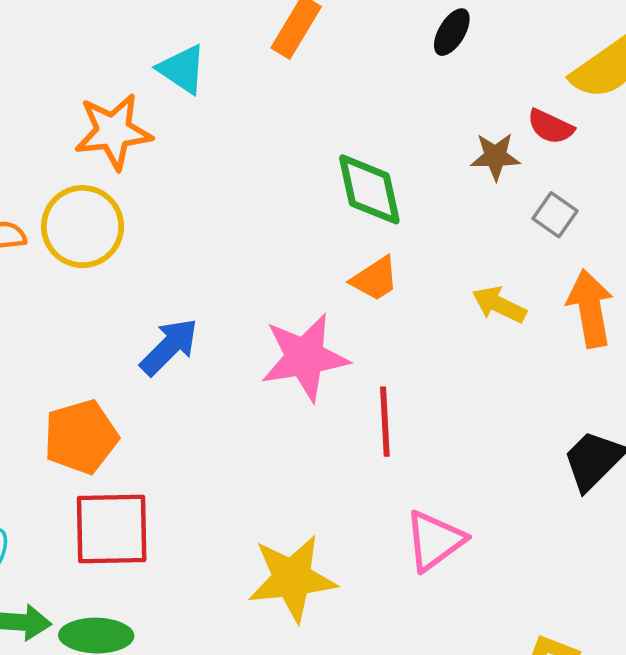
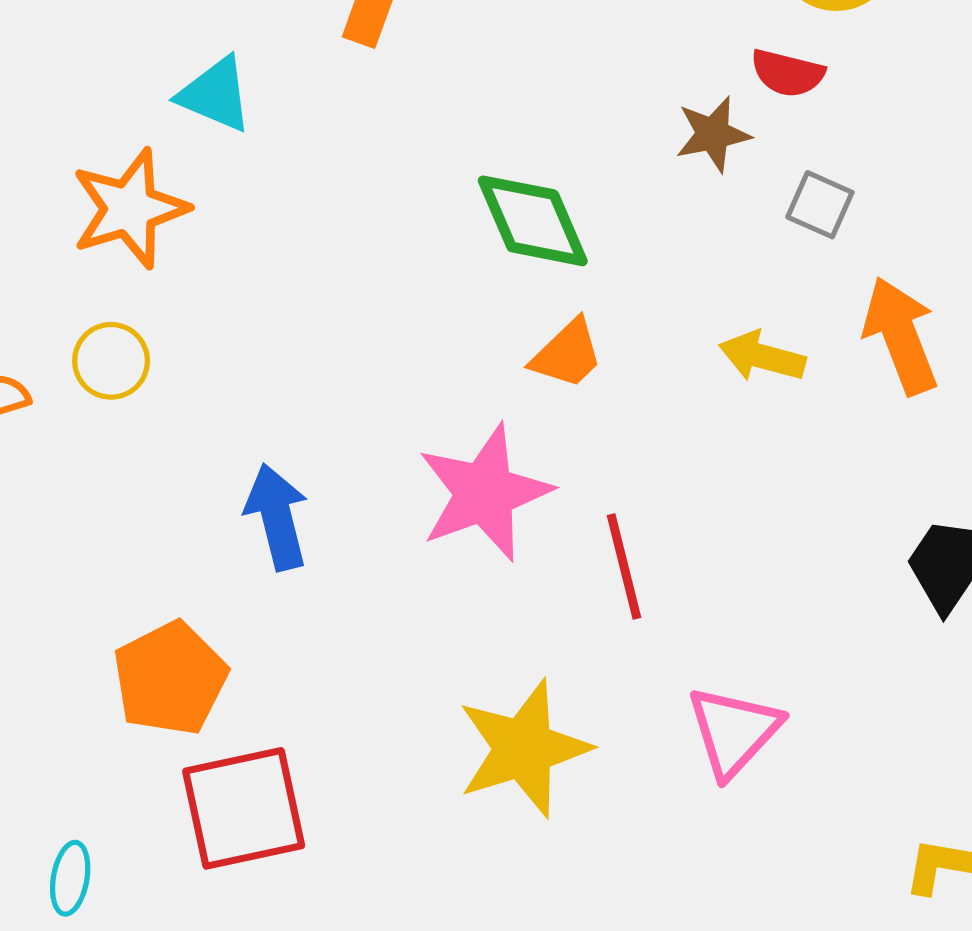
yellow circle: (83, 227) -> (111, 361), size x0.6
blue arrow: (169, 347) -> (277, 517), turned -48
yellow star: (292, 578) -> (524, 749), moved

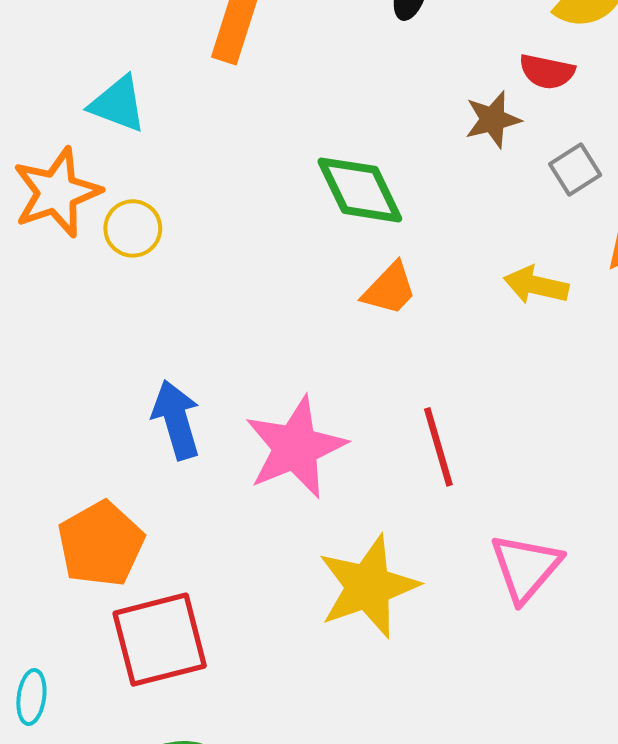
gray square: (820, 205) -> (575, 170), turned 36
yellow circle: (111, 361) -> (133, 228), moved
pink star: (485, 493) -> (295, 447), moved

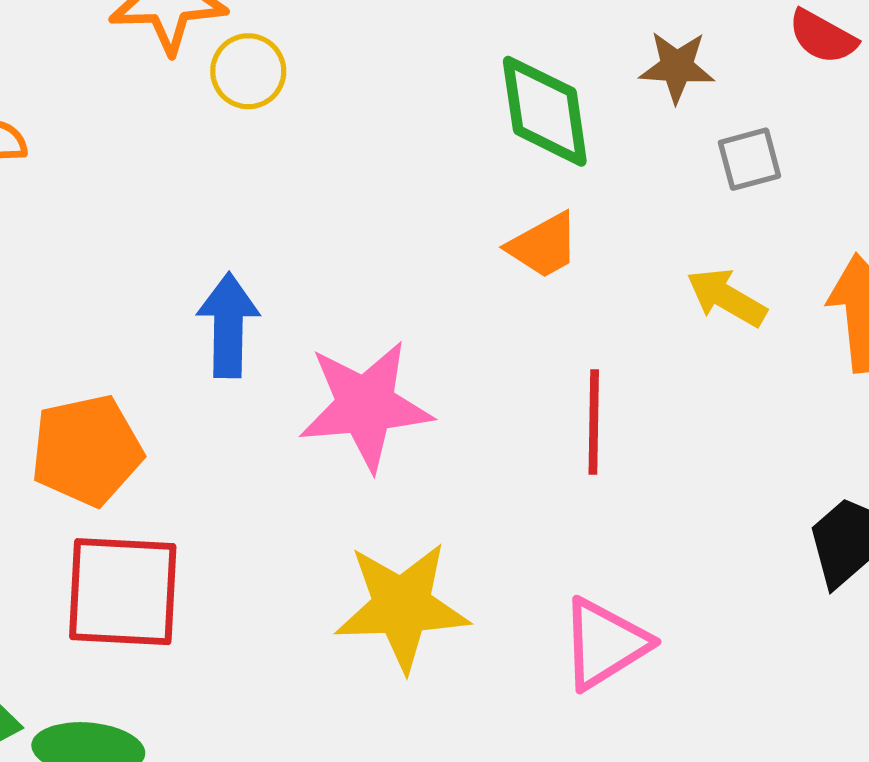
brown star: (493, 120) -> (677, 67), moved
gray square: (575, 170) -> (749, 159), moved
red line: (438, 447) -> (594, 422), moved

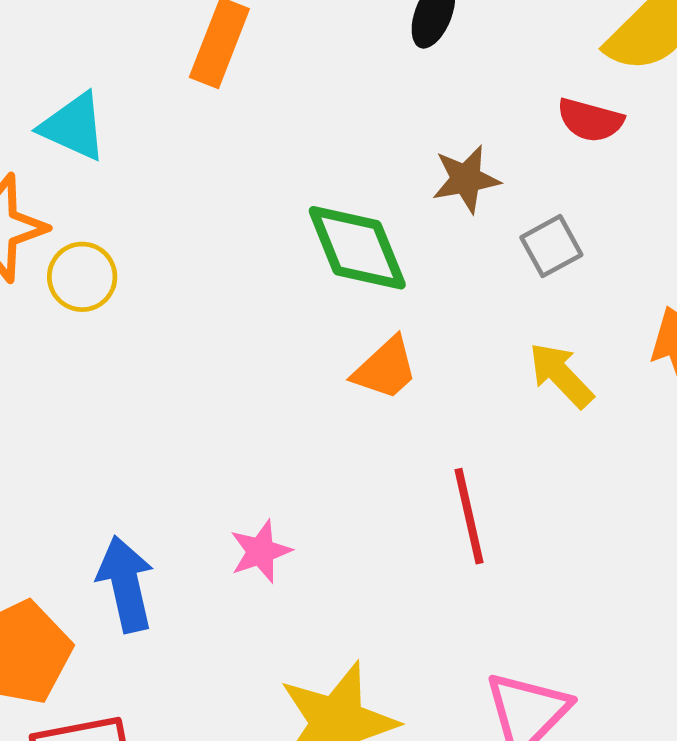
yellow arrow: (727, 297) -> (561, 375), turned 30
blue arrow: (228, 325) -> (126, 584), moved
pink star: (365, 406) -> (261, 551), size x0.5

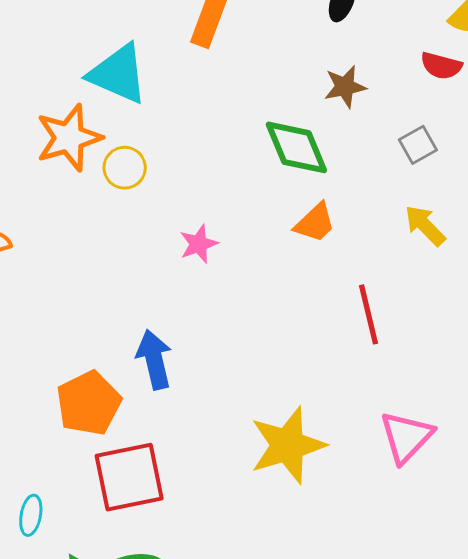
cyan triangle: (74, 127) -> (118, 74), size x1.4
brown star: (466, 179) -> (345, 87), moved
pink star: (261, 551) -> (199, 244), moved

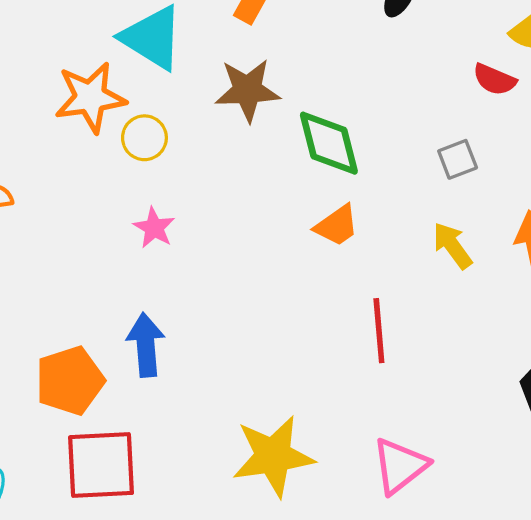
brown star: (345, 87) -> (248, 90), moved, size x1.4
pink star: (199, 244) -> (154, 228), moved, turned -30

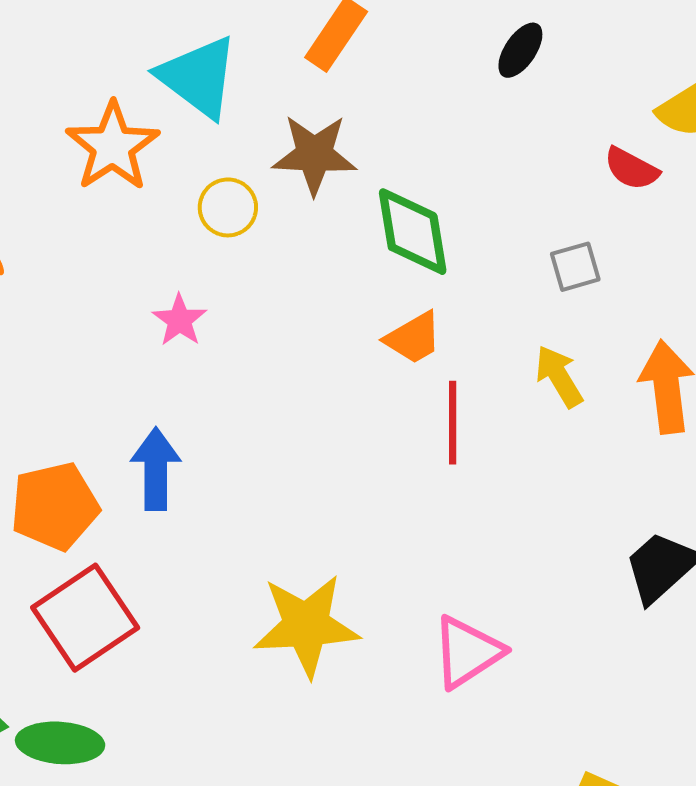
orange star: (90, 97) -> (113, 146), turned -30
yellow circle: (144, 138) -> (228, 207), moved
red line: (379, 331) -> (453, 423), moved
red square: (101, 465) -> (85, 618), turned -36

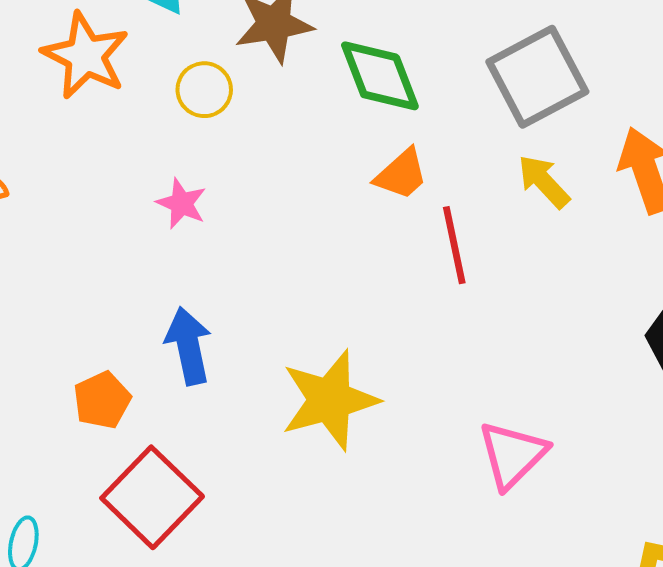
gray square: (575, 267) -> (537, 77), size x2.0
orange pentagon: (55, 506) -> (102, 400), size x0.7
yellow star: (306, 625) -> (330, 400), moved

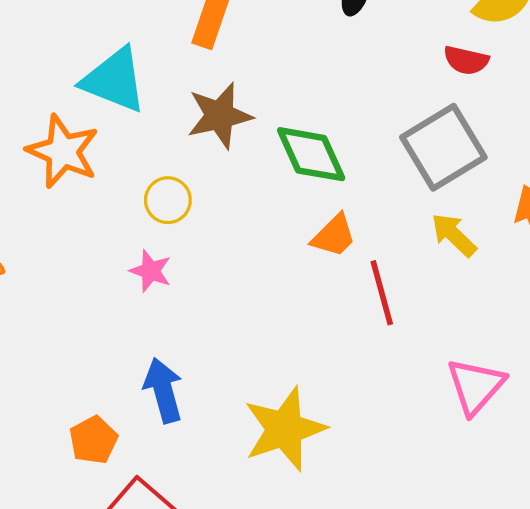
yellow circle: (204, 90) -> (168, 200), moved
pink triangle: (513, 455) -> (476, 386), moved

